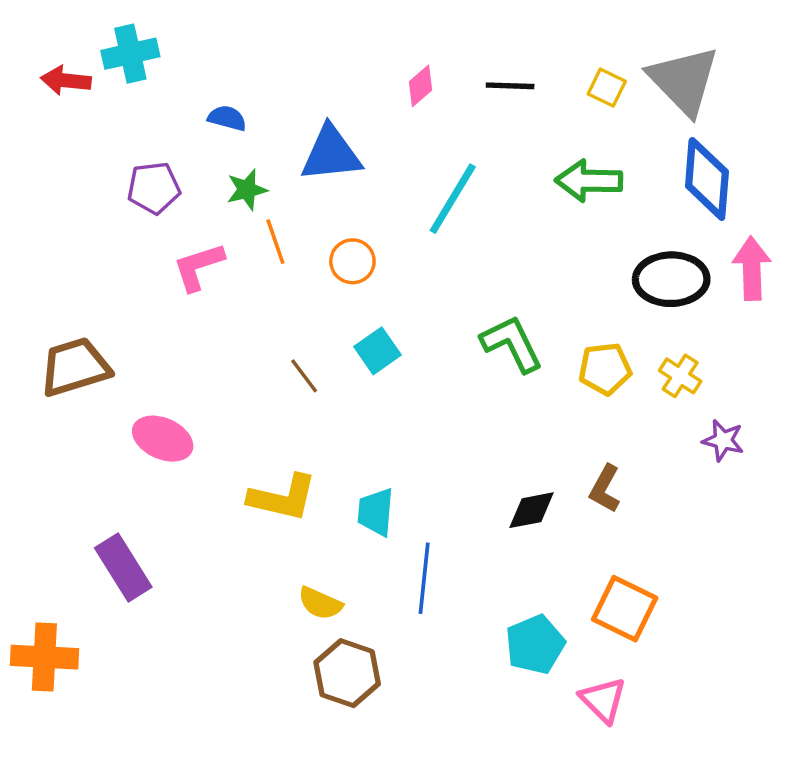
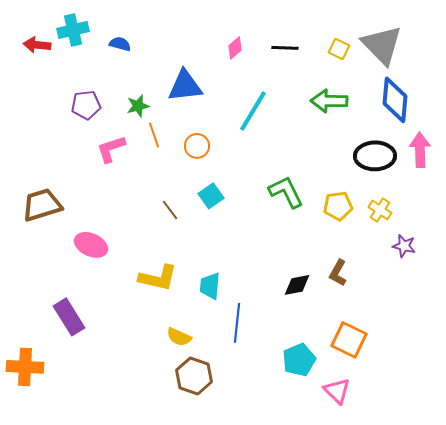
blue semicircle: (227, 118) -> (120, 44), moved

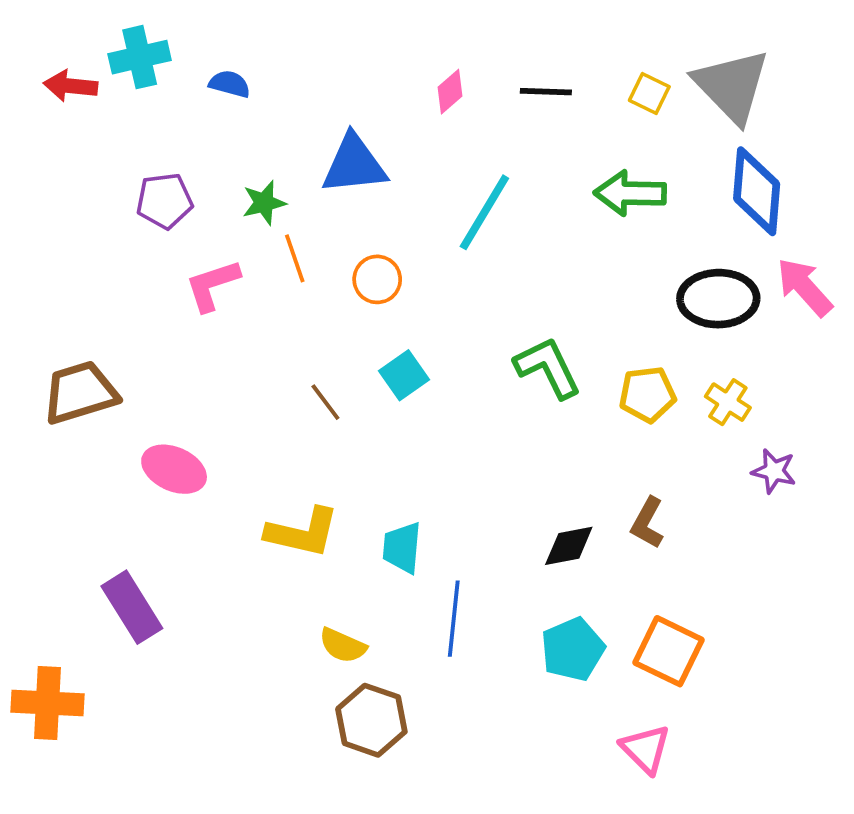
pink arrow: (420, 150) -> (805, 287), turned -40
cyan pentagon: (299, 360) -> (573, 649), moved

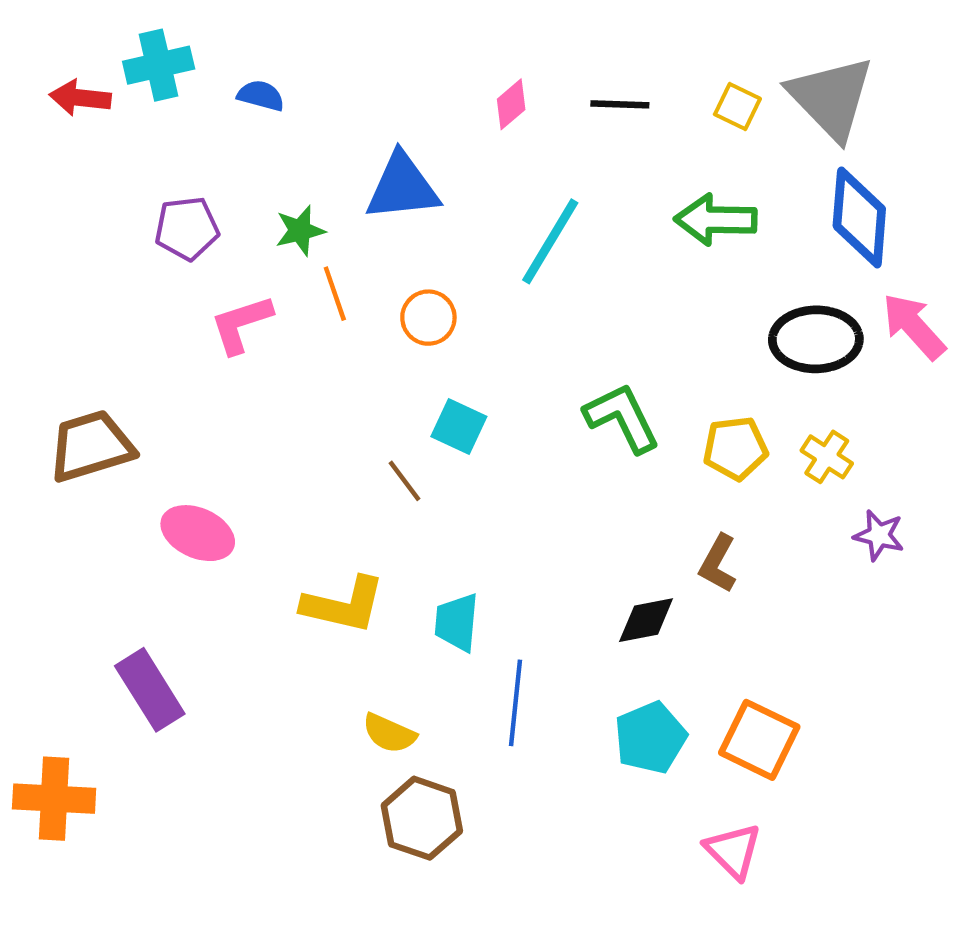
cyan square: (404, 375) -> (459, 426), turned -30
brown line: (325, 402) -> (404, 481), moved
brown L-shape: (647, 523) -> (718, 564), moved

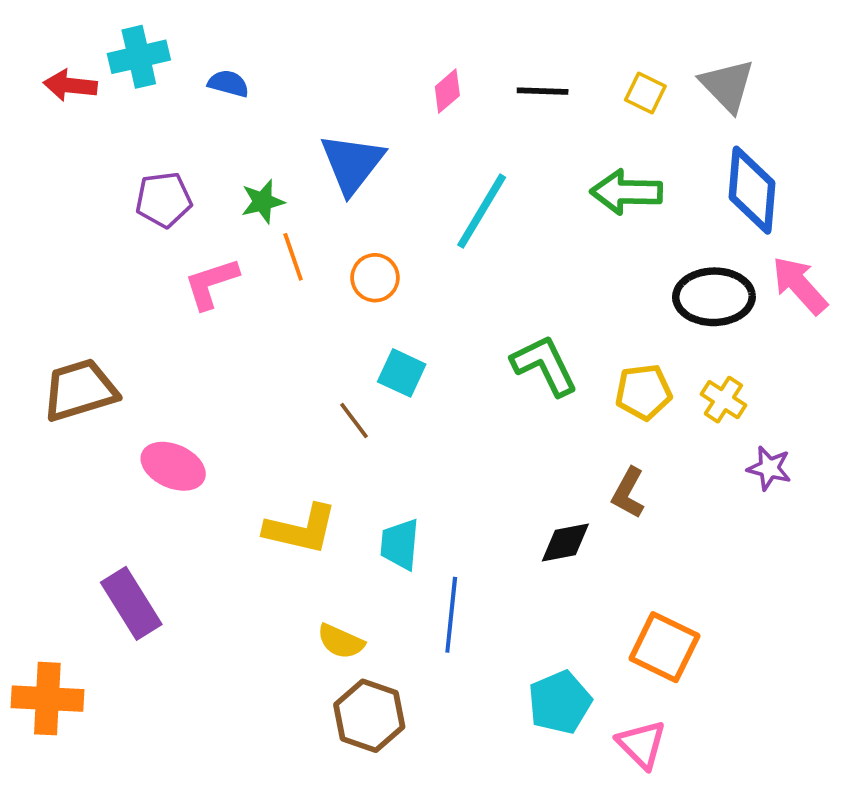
gray triangle: (831, 98) -> (727, 85), size x0.7
blue triangle: (402, 187) -> (352, 163), turned -46
cyan pentagon: (650, 738) -> (560, 702), moved

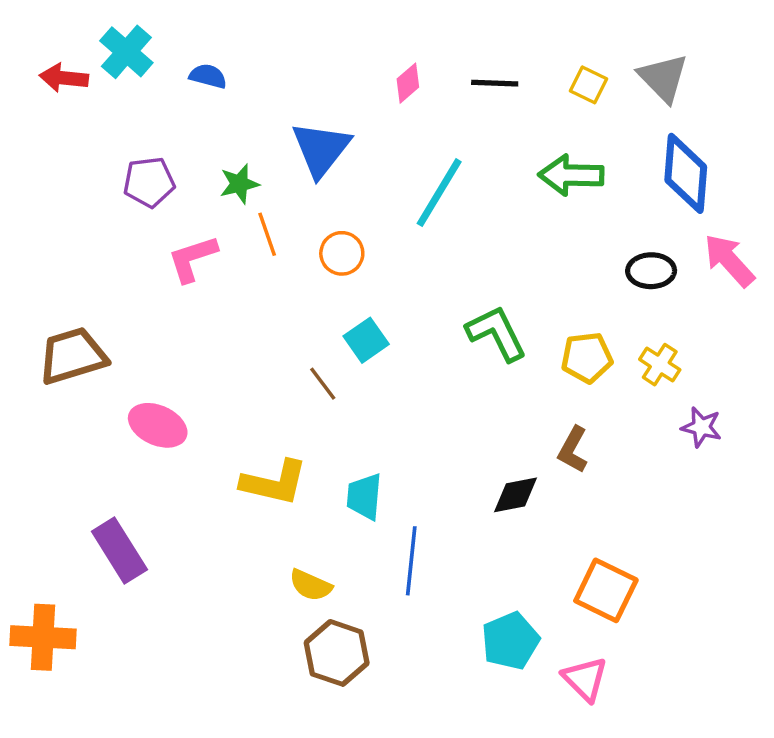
cyan cross: (139, 57) -> (126, 52), turned -36
black ellipse: (714, 297) -> (651, 271), size x0.7
cyan square: (402, 373) -> (366, 340), turned 30

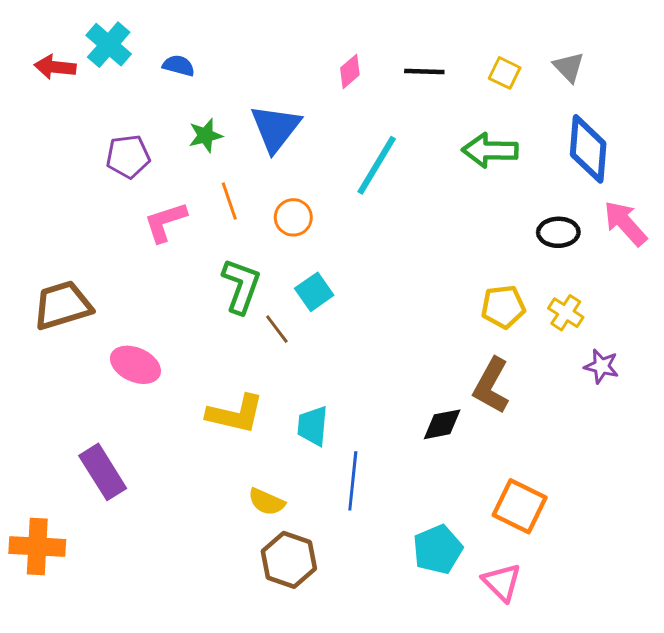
gray triangle: (663, 78) -> (569, 67), size x0.7
green star: (239, 184) -> (205, 135), moved
green L-shape: (496, 333) -> (241, 286), moved, turned 46
brown L-shape: (573, 450) -> (491, 386), size x1.4

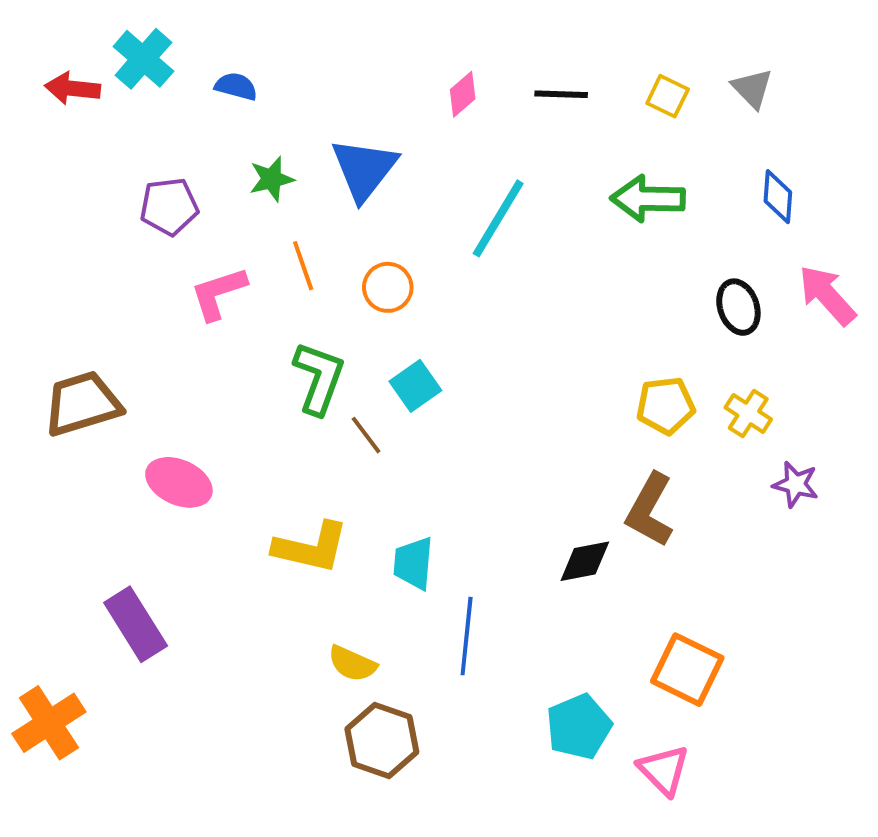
blue diamond: (588, 149) -> (778, 197), size x0.6
black ellipse: (558, 232) -> (738, 307), turned 72
orange cross: (37, 546) -> (49, 723), turned -36

